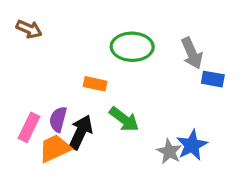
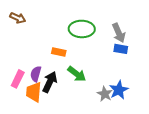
blue rectangle: (213, 79) -> (121, 49), moved
orange trapezoid: (55, 148) -> (34, 92), turned -60

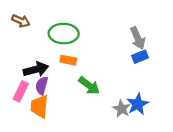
green ellipse: (82, 29) -> (64, 34), moved
blue rectangle: (121, 49) -> (140, 57), turned -32
black arrow: (50, 82) -> (36, 69), moved, turned 50

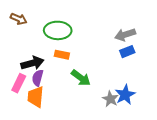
gray arrow: (138, 38) -> (125, 35), turned 96

